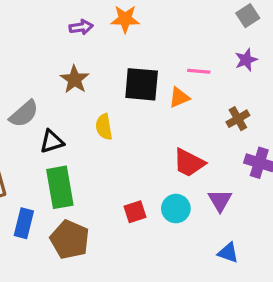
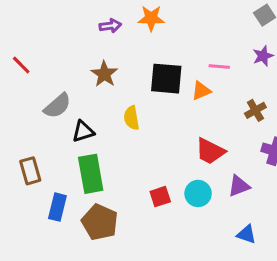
purple triangle: (220, 200) -> (239, 186), turned 40

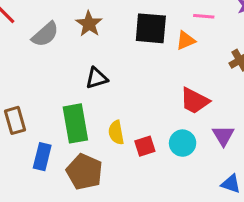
gray semicircle: (57, 106) -> (45, 34), moved
yellow semicircle: (132, 118) -> (116, 132), moved
black triangle: (83, 132) -> (97, 78), moved
purple triangle: (239, 186) -> (223, 135), turned -40

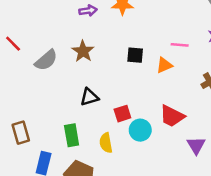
black square: (151, 28) -> (135, 55), size x0.6
green rectangle: (75, 123) -> (72, 135), size x0.7
cyan circle: (183, 143) -> (140, 130), moved
red square: (145, 146) -> (122, 114), moved

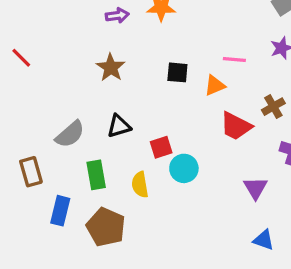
gray semicircle: (46, 60) -> (70, 134), moved
red trapezoid: (172, 116) -> (236, 126), moved

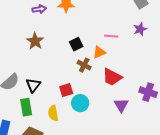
black square: (177, 72) -> (76, 44), turned -32
brown cross: (273, 107) -> (84, 65), moved, turned -32
black triangle: (119, 126) -> (33, 85), moved, turned -35
purple triangle: (255, 188) -> (121, 105), moved

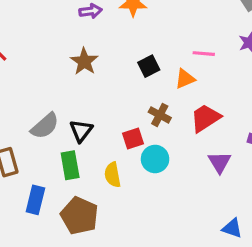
brown cross: (84, 65) -> (160, 115), moved
red trapezoid: (112, 77) -> (205, 118), turned 120

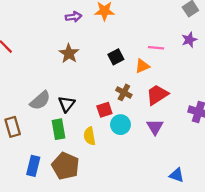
purple triangle: (220, 162) -> (155, 127), moved
blue rectangle: (35, 200) -> (33, 166), moved

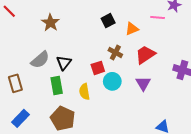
pink line: (156, 48) -> (158, 17), moved
brown star: (69, 53) -> (50, 23), moved
blue rectangle: (33, 166) -> (21, 118), moved, turned 30

